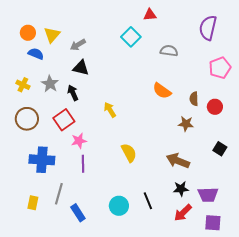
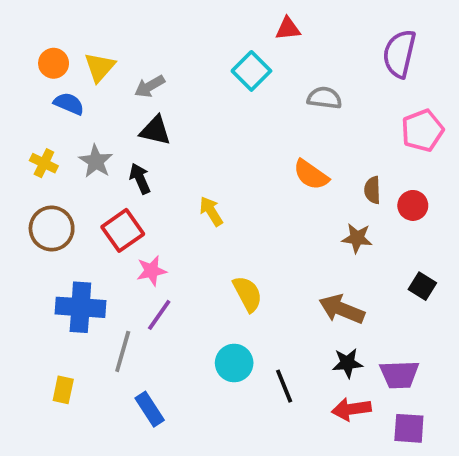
purple line: (83, 164) -> (159, 315), turned 36
gray line: (59, 194) -> (123, 351), moved
cyan circle: (119, 206) -> (234, 363), moved
red arrow: (183, 213) -> (351, 409), turned 36

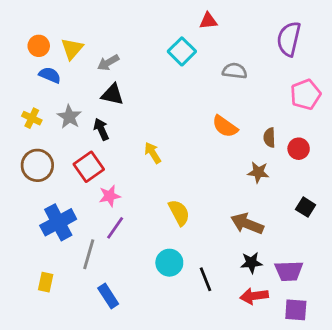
blue cross: (80, 307) -> (58, 222), turned -32

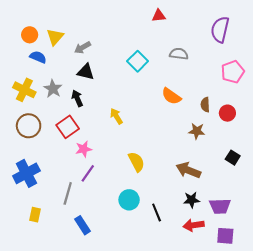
cyan square: (182, 51) -> (138, 61), moved
yellow cross: (32, 118) -> (24, 90), size x1.5
blue cross: (58, 222) -> (26, 173), moved

